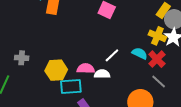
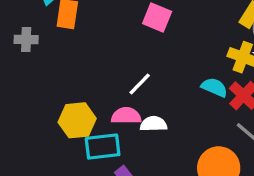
white line: (112, 55) -> (140, 84), moved
gray cross: (22, 58) -> (26, 40), moved

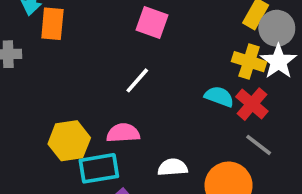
white line: (140, 84) -> (137, 80), moved
white semicircle: (154, 124) -> (173, 167), moved

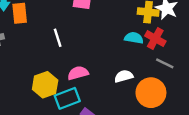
white line: (137, 80) -> (58, 38), moved, turned -48
white semicircle: (173, 167) -> (124, 76), moved

